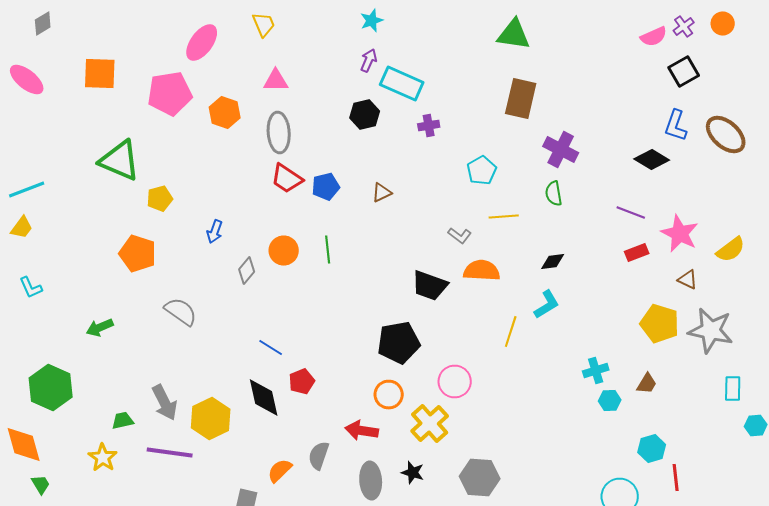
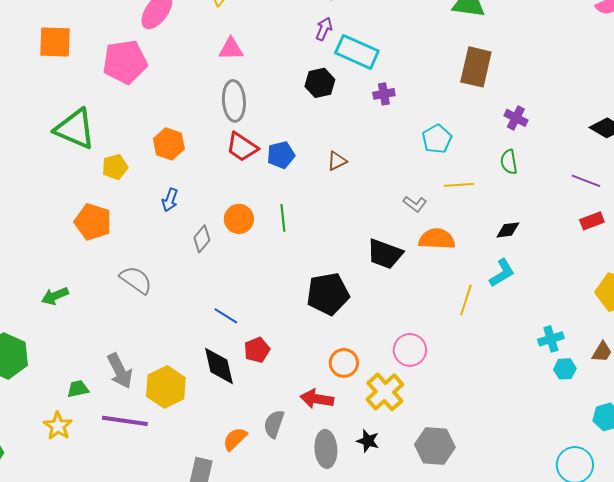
orange hexagon: (225, 112) -> (169, 144), moved
purple cross: (561, 150) -> (516, 118), size x0.7
black pentagon: (399, 342) -> (328, 294), moved

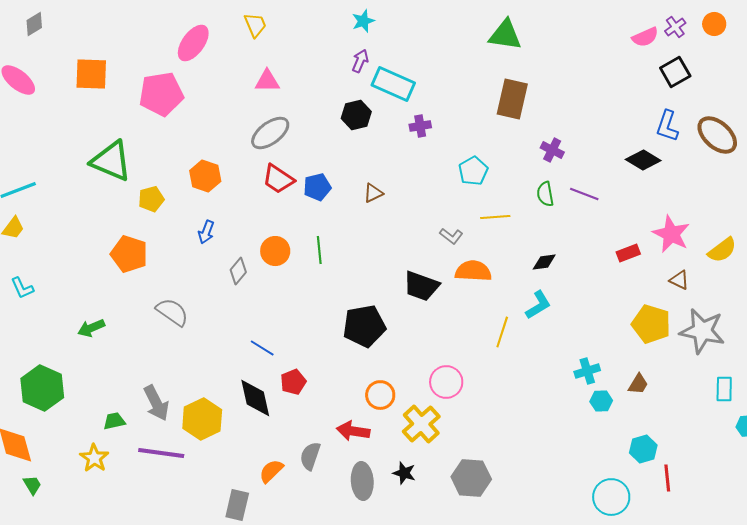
gray ellipse: (234, 101) -> (270, 133), turned 57
purple line: (586, 181) -> (584, 194), moved

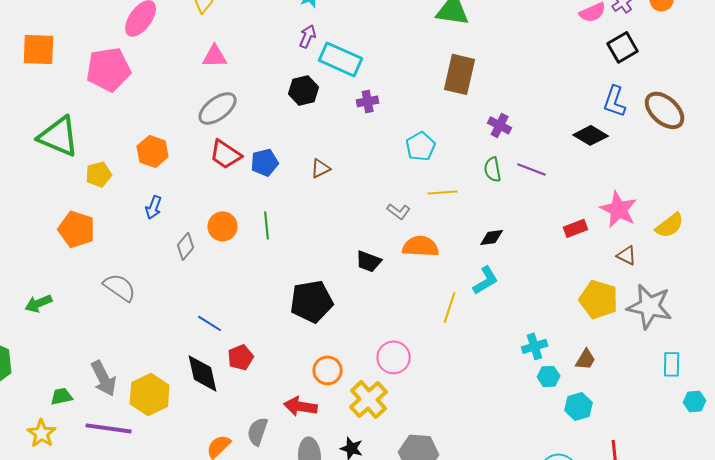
black trapezoid: (421, 286) -> (369, 261), size x0.7
cyan hexagon: (643, 449) -> (579, 406), moved

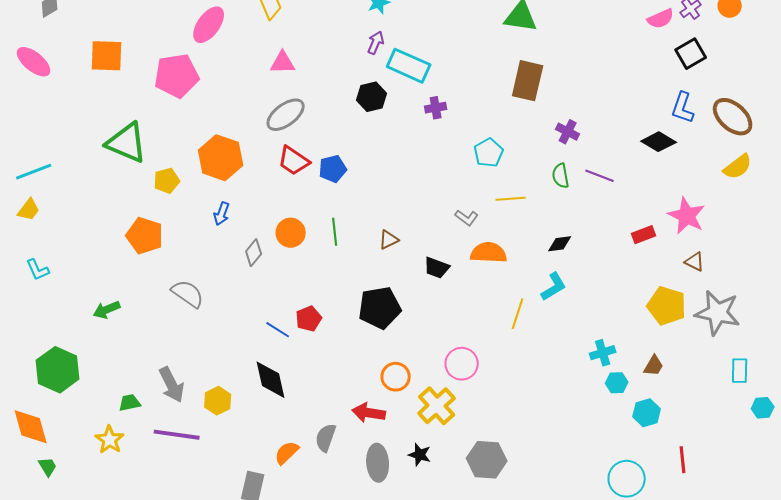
orange hexagon: (153, 151) -> (221, 158), size x1.4
brown triangle: (321, 168) -> (389, 240), moved
yellow semicircle: (670, 225) -> (738, 167), moved
red pentagon: (241, 357) -> (309, 319), moved
yellow hexagon: (150, 394) -> (218, 401), size x0.7

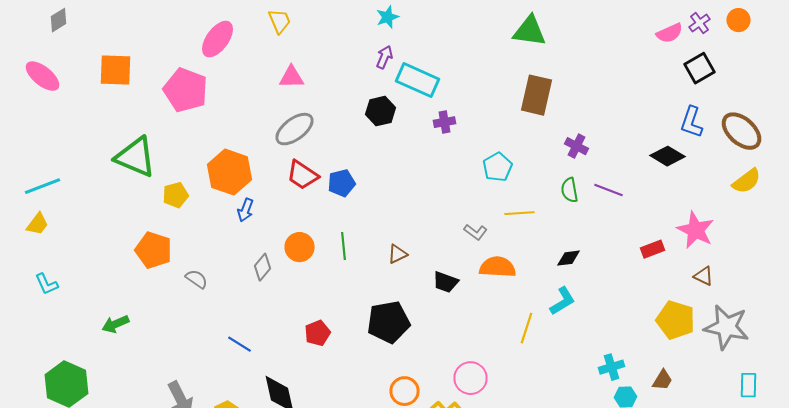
pink pentagon: (177, 76) -> (186, 90), turned 30
blue arrow: (222, 214) -> (246, 210), moved
gray semicircle: (188, 294) -> (196, 279), moved, size x0.7
blue line: (278, 330) -> (240, 344), moved

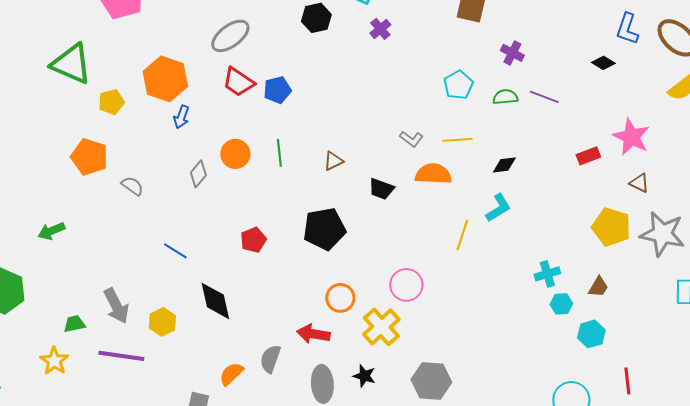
purple cross: (444, 122) -> (380, 29), turned -30
black diamond: (668, 156) -> (603, 63), size x0.7
cyan pentagon: (498, 167) -> (458, 85), moved
green semicircle: (570, 190) -> (505, 97), turned 95
yellow line: (520, 213) -> (457, 140), moved

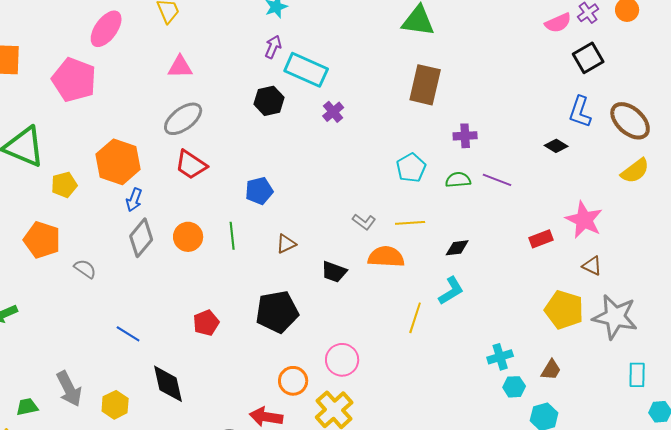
purple cross: (512, 53) -> (465, 136), turned -30
blue pentagon: (277, 90) -> (259, 191), moved
gray diamond: (198, 174) -> (141, 238), moved, size x1.4
pink circle: (406, 285) -> (342, 360), moved

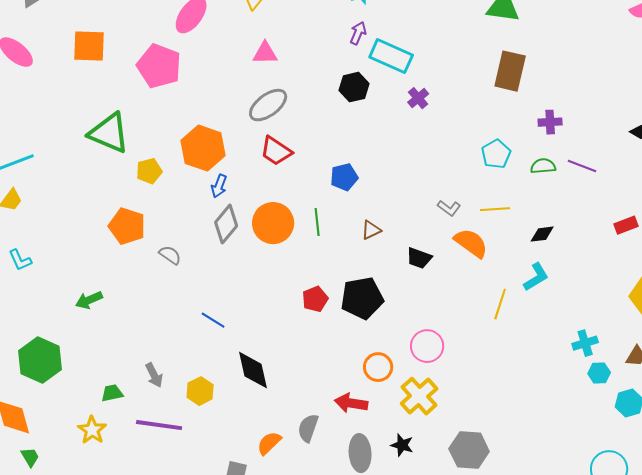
orange circle: (188, 237) -> (273, 223), size x1.4
orange semicircle: (386, 257) -> (471, 243), turned 33
red pentagon: (206, 323) -> (315, 299), moved
gray arrow: (69, 389) -> (154, 375), size x0.7

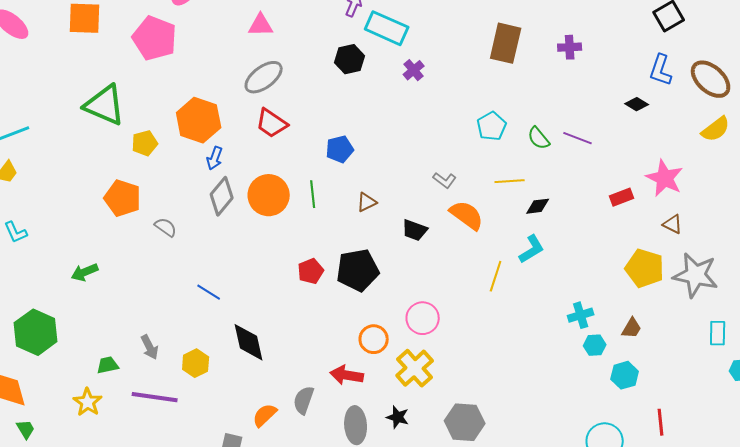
purple cross: (550, 122) -> (570, 47), moved
green semicircle: (543, 166) -> (539, 138), turned -125
yellow line: (495, 209) -> (510, 181), moved

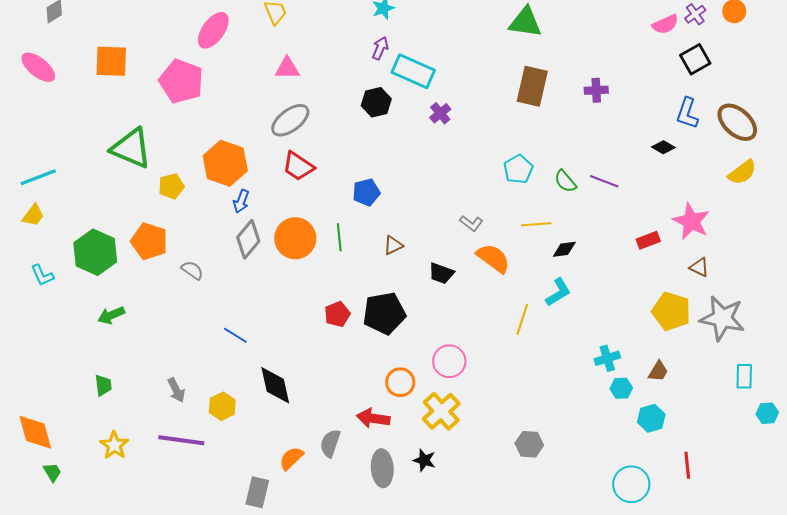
green hexagon: (36, 332) -> (95, 252), moved
green trapezoid: (108, 365) -> (103, 385), moved, turned 95
gray hexagon: (465, 422) -> (529, 444), moved, size x0.7

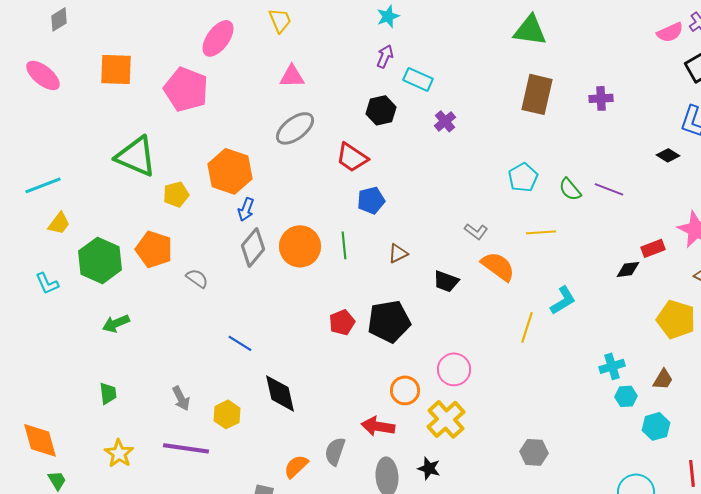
cyan rectangle: (413, 71) -> (418, 79), size x0.7
red trapezoid: (298, 166) -> (352, 157), moved
yellow trapezoid: (33, 215) -> (59, 223), moved
black diamond: (564, 249) -> (628, 269), moved

